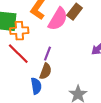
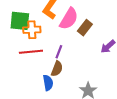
brown rectangle: (75, 12) -> (85, 28), moved
red line: (18, 54) -> (31, 52), turned -50

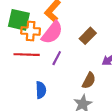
pink semicircle: (69, 19) -> (52, 33), moved
brown semicircle: (57, 69) -> (89, 81), moved

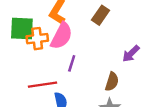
brown rectangle: (88, 36) -> (100, 15), moved
red line: (27, 55) -> (42, 85), moved

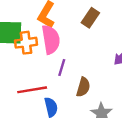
pink semicircle: (61, 36) -> (51, 40), turned -36
brown semicircle: (112, 82) -> (83, 87), moved

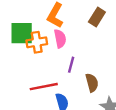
pink semicircle: (51, 40) -> (60, 39), size x0.7
brown semicircle: (83, 87) -> (92, 83), turned -30

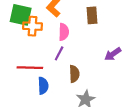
brown rectangle: (97, 17) -> (92, 15), turned -49
pink semicircle: (60, 39) -> (64, 32), moved

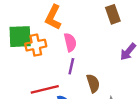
brown rectangle: (92, 15) -> (113, 14), moved

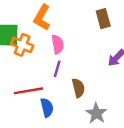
orange cross: (36, 45) -> (22, 45), turned 30

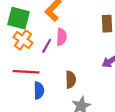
orange cross: (22, 45) -> (23, 40), moved
purple line: (57, 69) -> (47, 46), moved

